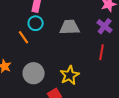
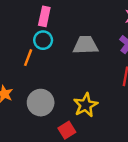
orange line: (24, 37) -> (28, 58), turned 56

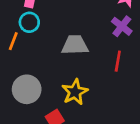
gray trapezoid: (86, 45) -> (75, 45), moved

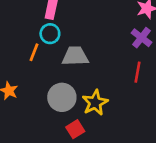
gray trapezoid: (75, 45) -> (75, 56), moved
gray circle: (27, 89) -> (62, 97), moved

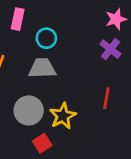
cyan circle: (50, 34) -> (46, 38), moved
red line: (137, 72) -> (106, 98), moved

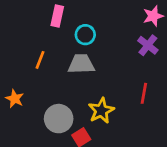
gray circle: (29, 110) -> (59, 119), moved

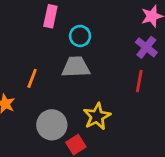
orange line: (40, 60) -> (32, 78), moved
red line: (144, 93) -> (139, 81), moved

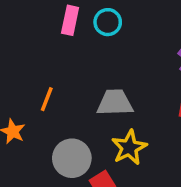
cyan circle: (80, 36) -> (108, 22), moved
gray trapezoid: (76, 67) -> (115, 103), moved

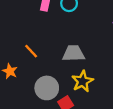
orange line: (47, 99) -> (31, 51), turned -64

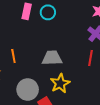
orange line: (31, 51) -> (13, 56), turned 32

